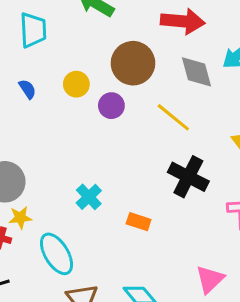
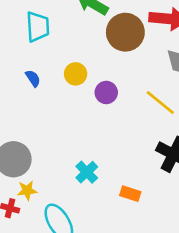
brown circle: (133, 63) -> (125, 32), moved

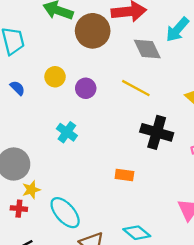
cyan cross: (87, 172) -> (67, 132), moved

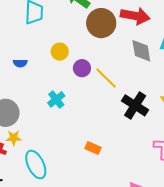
blue semicircle: (17, 88) -> (20, 63), moved, turned 120
yellow line: (136, 88) -> (106, 78), moved
black cross: (157, 132) -> (135, 105), moved

